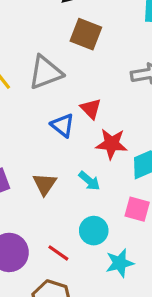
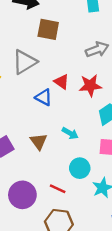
red star: (111, 144) -> (90, 86), moved

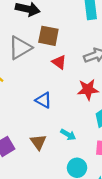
gray triangle: (25, 62) -> (20, 48), moved
red triangle: (62, 82) -> (59, 62), moved

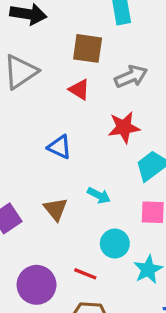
brown square: (48, 36) -> (88, 48), moved

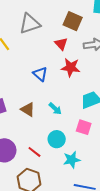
red star: (124, 127) -> (71, 67), moved
brown triangle: (56, 209) -> (28, 109), turned -35

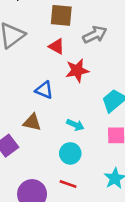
brown triangle: (28, 109) -> (32, 122), moved
cyan circle: (57, 139) -> (70, 153), moved

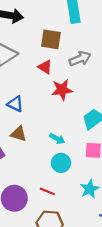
blue triangle: (44, 90) -> (15, 104), moved
cyan circle: (70, 153) -> (61, 163), moved

